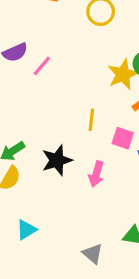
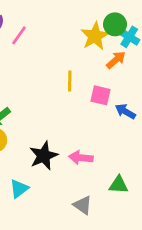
black star: (57, 160) -> (44, 156), moved
pink arrow: (96, 174) -> (81, 158), moved, turned 85

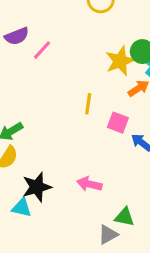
black star: (44, 156) -> (37, 187), moved
cyan triangle: (19, 189) -> (22, 208), turned 42
gray triangle: (83, 205) -> (108, 235), moved, turned 48

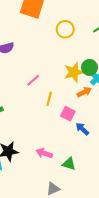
pink line: (42, 50) -> (33, 80), moved
green triangle: (124, 217) -> (69, 164), moved

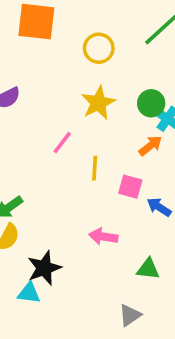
yellow star: (74, 72) -> (98, 103), moved
pink arrow: (44, 153) -> (103, 237), moved

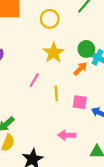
orange arrow: (150, 146) -> (80, 69), moved

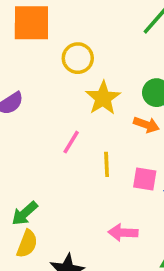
yellow circle: (50, 19) -> (78, 58), moved
orange arrow: (80, 69) -> (146, 125), turned 64

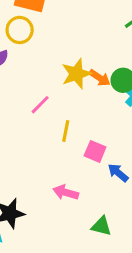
yellow circle: (78, 58) -> (20, 30), moved
orange arrow: (146, 125) -> (100, 78), moved

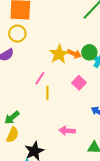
yellow line: (66, 131) -> (47, 93), moved
pink square: (95, 151) -> (79, 83), moved, turned 32

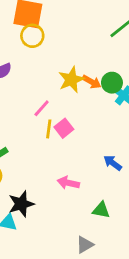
yellow circle: (17, 34) -> (32, 36), moved
pink square: (79, 83) -> (64, 128), moved

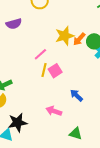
orange arrow: (92, 82) -> (79, 39), turned 96
blue arrow: (113, 163) -> (76, 95), moved

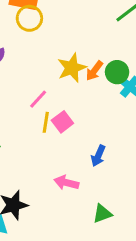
blue arrow: (76, 95) -> (98, 156), turned -104
green triangle: (76, 134) -> (102, 214), turned -32

